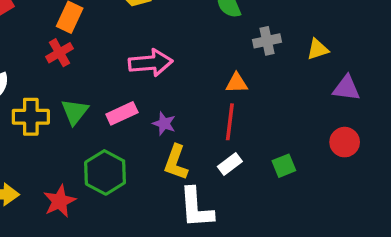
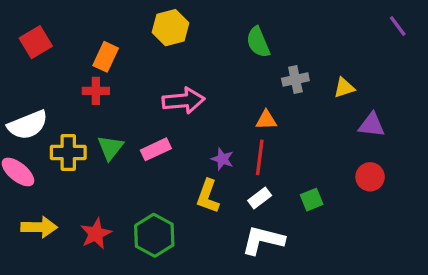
red cross: (59, 53) -> (96, 91), turned 30
purple star: (164, 124) -> (222, 159), moved
green hexagon: (105, 172) -> (154, 235), moved
white L-shape: (196, 208) -> (263, 240), moved, turned 108

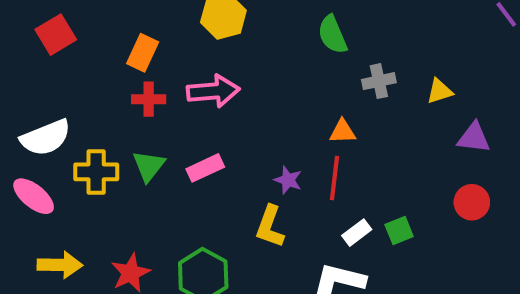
red cross: (96, 91) -> (149, 99), moved
pink arrow: (183, 101) -> (213, 91), moved
white rectangle: (260, 198) -> (357, 233), moved

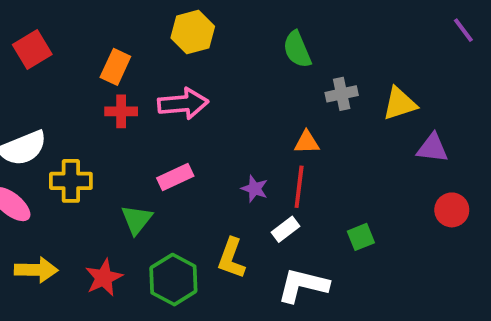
yellow triangle: (440, 91) -> (400, 104), size x1.4
green triangle: (149, 166) -> (137, 220), moved
red circle: (472, 202) -> (452, 210), moved
yellow L-shape: (270, 226) -> (231, 258), moved
white rectangle: (357, 233) -> (286, 229), moved

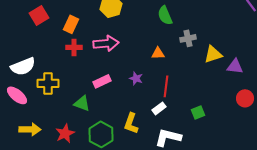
red square: (32, 49) -> (39, 15), moved
yellow triangle: (400, 104) -> (213, 54), moved
orange triangle: (307, 142) -> (158, 53), moved
purple star: (255, 189) -> (136, 78), moved
green triangle: (137, 220) -> (82, 103), turned -48

